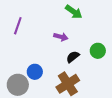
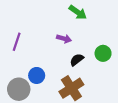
purple line: (18, 26) -> (17, 42), moved

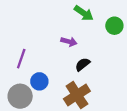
purple line: (17, 42) -> (21, 59), moved
green circle: (103, 53) -> (114, 26), moved

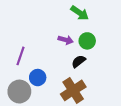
green circle: (114, 26) -> (87, 41), moved

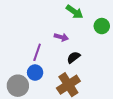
green circle: (87, 41) -> (102, 26), moved
purple line: (20, 56) -> (37, 52), moved

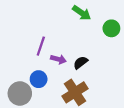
purple arrow: (61, 37) -> (58, 59), moved
purple line: (37, 52) -> (41, 46), moved

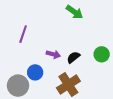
green circle: (111, 28) -> (102, 54), moved
purple line: (41, 46) -> (23, 34), moved

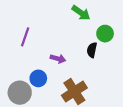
green circle: (102, 54) -> (105, 34), moved
black semicircle: (73, 57) -> (92, 50), moved, turned -40

